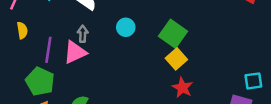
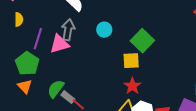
gray arrow: (83, 34) -> (68, 30), size x1.5
yellow square: (176, 59) -> (131, 61), moved, turned 30
red star: (182, 88) -> (132, 86), moved

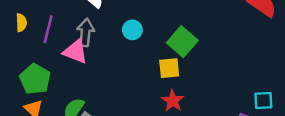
purple line: (38, 39) -> (48, 29), moved
pink triangle: (59, 44) -> (75, 51), turned 40

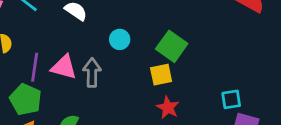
purple line: (48, 29) -> (35, 67), moved
gray arrow: (86, 33) -> (92, 73), moved
cyan square: (263, 100) -> (231, 99), moved

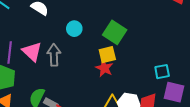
pink triangle: (64, 67) -> (32, 52), turned 30
red star: (168, 108) -> (104, 68), moved

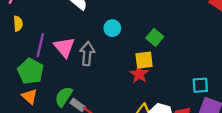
green square: (115, 32) -> (155, 37), size x0.7

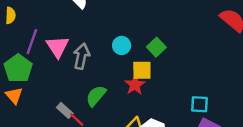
cyan circle: (112, 28) -> (122, 46), moved
green semicircle: (64, 97) -> (96, 96), moved

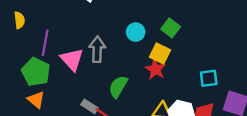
pink triangle: (58, 47) -> (72, 59), moved
yellow square: (142, 70) -> (160, 53), turned 36
cyan square: (199, 104) -> (209, 78), moved

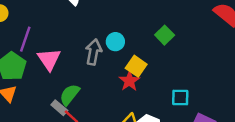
green square: (171, 28) -> (165, 35), moved
gray arrow: (97, 49) -> (93, 52), moved
green semicircle: (118, 87) -> (70, 95), moved

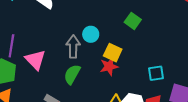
red star: (129, 81) -> (109, 67), turned 30
green semicircle: (70, 95) -> (72, 74), moved

